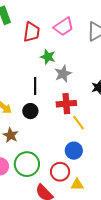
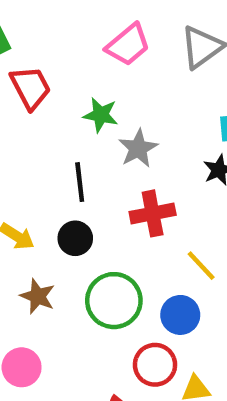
red trapezoid: (32, 32) -> (31, 88), moved, turned -30
yellow line: (78, 123) -> (201, 266), moved
green circle: (27, 164) -> (114, 301), moved

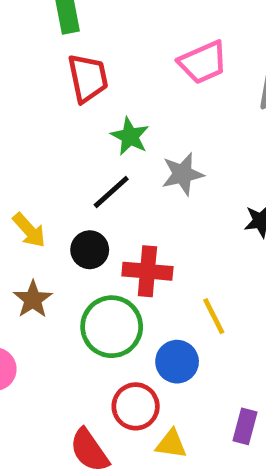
green star: (101, 115) -> (130, 136), moved
black line: (80, 182) -> (111, 192), turned 39
red cross: (153, 213) -> (147, 271), moved

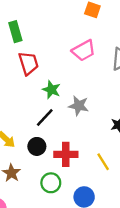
gray star: (183, 174) -> (79, 106), turned 30
yellow line: (214, 316) -> (103, 162), moved
green circle: (112, 327) -> (51, 183), size x0.7

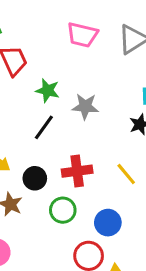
pink trapezoid: (84, 51) -> (82, 35), turned 50
black circle: (37, 146) -> (35, 178), moved

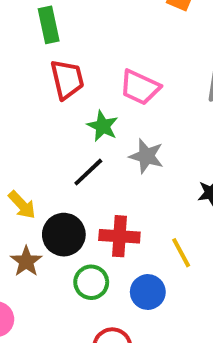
pink trapezoid: (82, 35) -> (140, 87), moved
black circle: (35, 178) -> (64, 235), size x1.4
blue circle: (108, 223) -> (148, 292), moved

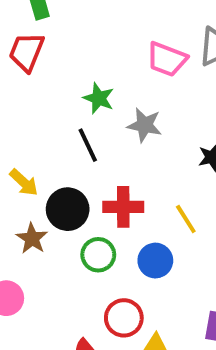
red trapezoid: (67, 79) -> (27, 52), moved, turned -141
pink trapezoid: (140, 87) -> (167, 59), moved
black line: (88, 172) -> (88, 145), turned -68

